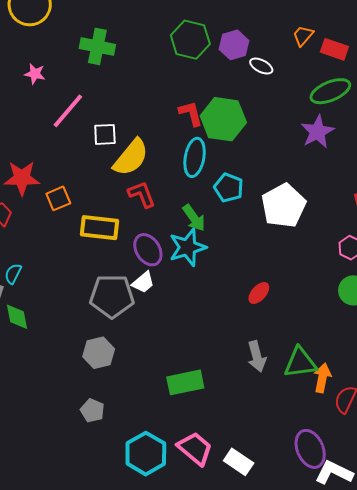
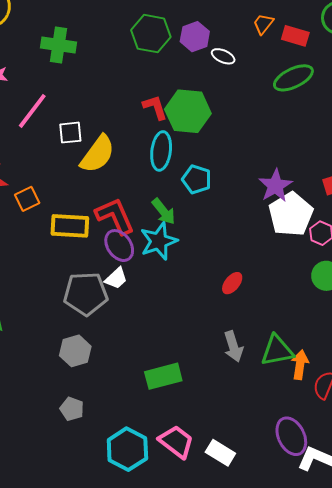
purple star: (317, 132) -> (275, 186), moved
red L-shape: (142, 194) -> (115, 216), moved, size x1.4
white pentagon: (284, 206) -> (291, 214), moved

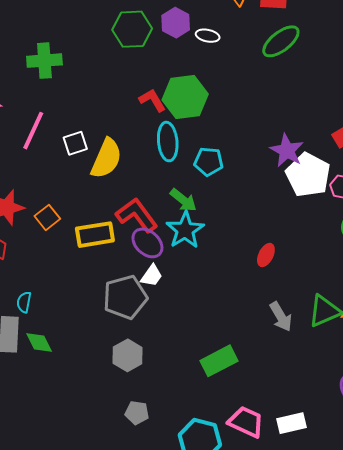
white rectangle: (220, 453) -> (291, 423), turned -32

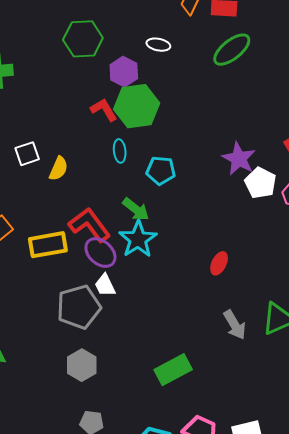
purple hexagon: (176, 23) -> (124, 72), moved
cyan ellipse: (168, 142) -> (120, 151), size x0.6
yellow semicircle: (106, 158) -> (58, 169), size x0.6
white pentagon: (308, 175) -> (260, 183), size x0.7
white trapezoid: (152, 276) -> (105, 285), turned 120

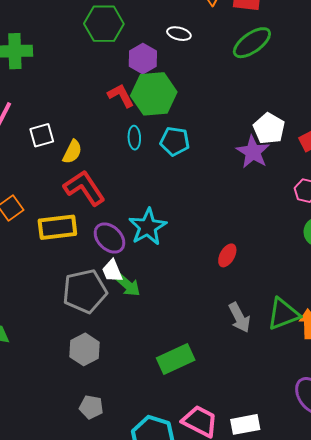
cyan pentagon: (161, 170) -> (175, 141), moved
white pentagon: (260, 183) -> (269, 129), moved
green arrow: (136, 209) -> (127, 285), moved
red L-shape: (90, 225) -> (84, 188), moved

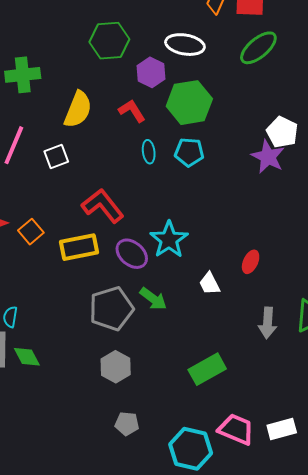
white ellipse: (179, 34) -> (185, 45), size x1.6
green hexagon: (154, 94) -> (189, 103), moved
yellow semicircle: (72, 152) -> (78, 109), moved, size x1.5
white trapezoid: (112, 271) -> (210, 284), moved
gray arrow: (239, 318) -> (268, 323), turned 36

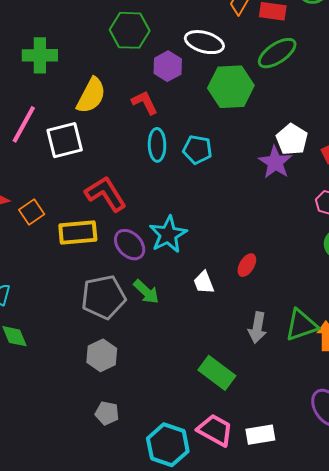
green hexagon: (189, 103) -> (231, 87), moved
cyan ellipse: (149, 152) -> (157, 145), size x1.4
white square: (56, 157) -> (65, 140), size x1.5
green rectangle: (207, 369) -> (217, 373), moved, turned 60

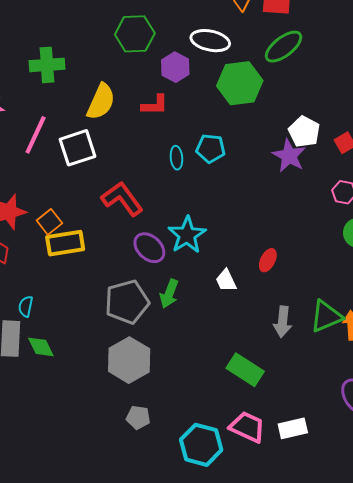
red L-shape: (145, 103) -> (155, 105), turned 120
cyan ellipse: (157, 145) -> (176, 158), moved, size x0.7
yellow rectangle: (78, 232) -> (65, 243), moved
green arrow: (146, 292) -> (169, 294), turned 72
gray hexagon: (102, 355) -> (129, 360), size x1.4

